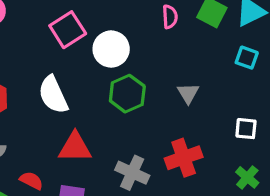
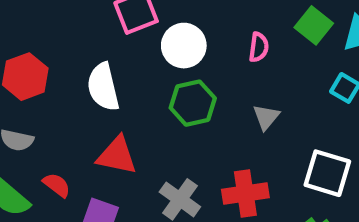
pink semicircle: (170, 17) -> (259, 47), moved
white square: (246, 129) -> (327, 173), size x1.6

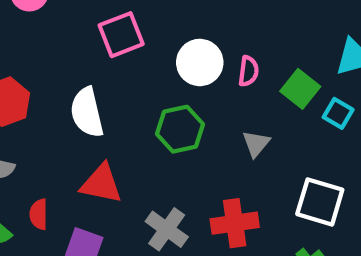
green square: (314, 25) -> (300, 89), moved
white circle: (184, 46) -> (200, 62), moved
red semicircle: (57, 185) -> (39, 214), turned -128

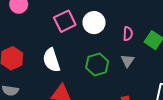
white circle: (200, 62) -> (94, 23), moved
gray triangle: (256, 144) -> (128, 61), moved

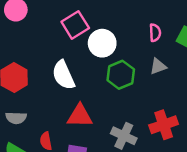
white circle: (94, 23) -> (102, 43), moved
gray triangle: (128, 61) -> (158, 66), turned 40

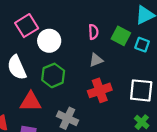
green hexagon: (121, 75) -> (53, 75), moved
red cross: (164, 125) -> (100, 90), moved

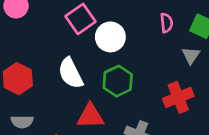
gray triangle: (96, 60) -> (191, 55), moved, turned -32

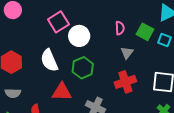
gray triangle: (191, 55) -> (127, 53), moved

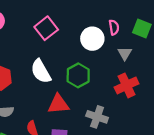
white circle: (79, 36) -> (92, 39), moved

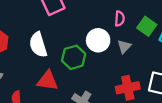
white circle: (92, 39) -> (98, 40), moved
red cross: (127, 85) -> (128, 88), moved

